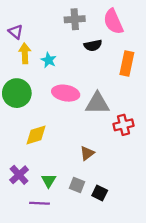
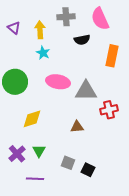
yellow arrow: (25, 53) -> (40, 30), moved
brown triangle: (87, 153) -> (77, 127), moved, turned 32
green triangle: (49, 181) -> (39, 151), moved

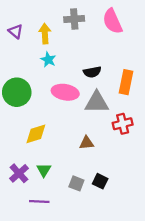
black semicircle: (82, 40) -> (92, 72), moved
orange rectangle: (112, 56) -> (126, 82), moved
black square: (88, 170) -> (100, 181), moved

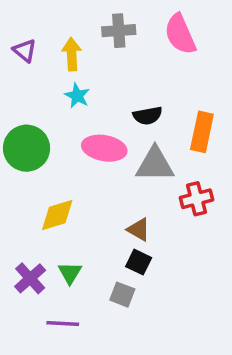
brown triangle: (87, 143) -> (139, 230), turned 35
black square: (100, 181) -> (139, 262), moved

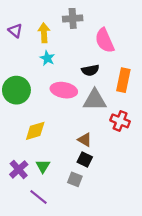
pink semicircle: (180, 34) -> (105, 41), moved
red cross: (196, 199) -> (120, 121), turned 36
purple line: (63, 324) -> (38, 197), turned 36

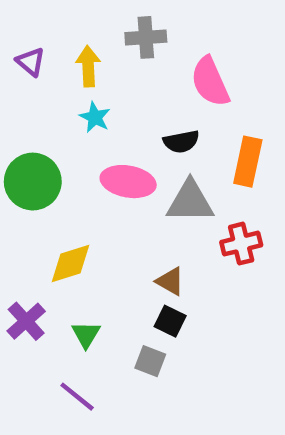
red cross: (120, 121) -> (241, 244), turned -36
purple cross: (19, 169) -> (26, 321), moved

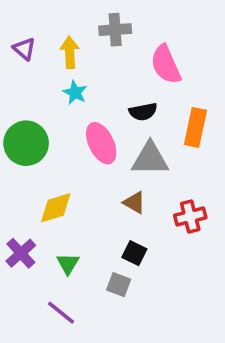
pink ellipse: (128, 182) -> (101, 143), turned 54
red cross: (241, 244) -> (190, 217), moved
brown triangle: (170, 281) -> (134, 203), moved

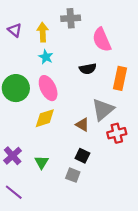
pink ellipse: (101, 143) -> (48, 88), moved
gray triangle: (150, 159) -> (103, 110), moved, turned -40
yellow diamond: (56, 208) -> (45, 118), moved
purple line: (61, 313) -> (14, 192), moved

